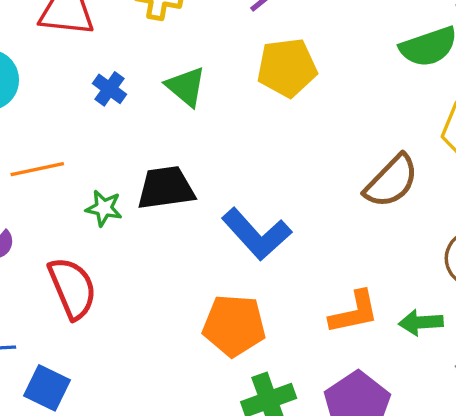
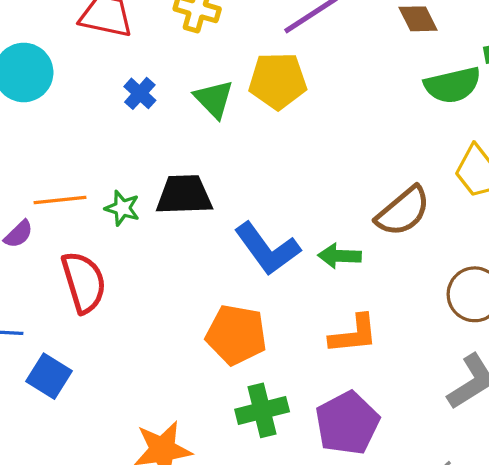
yellow pentagon: (287, 68) -> (278, 81), moved
orange line: (37, 169) -> (60, 200), moved
green arrow: (421, 322) -> (340, 256), moved

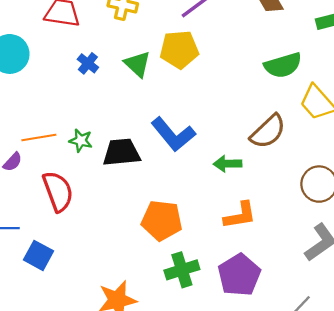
green semicircle: (453, 85) -> (283, 65), moved
black trapezoid: (184, 195) -> (122, 152), moved
blue L-shape: (267, 249) -> (173, 134), moved

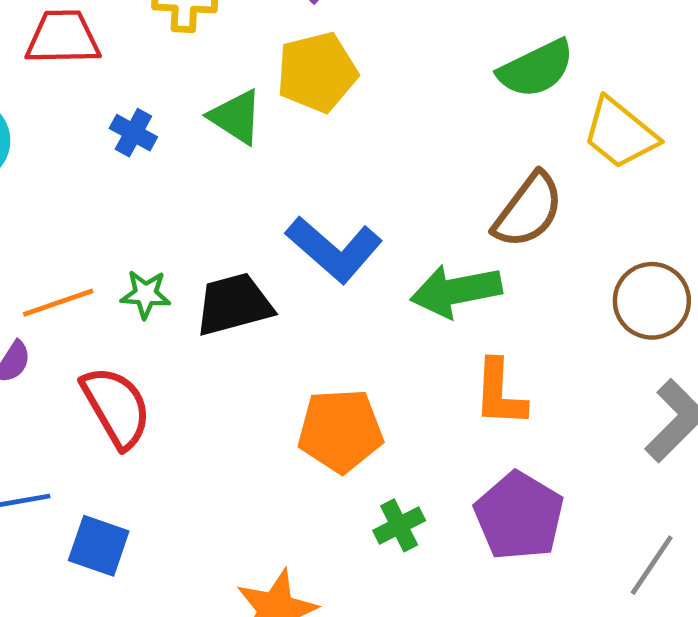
green arrow: (227, 164) -> (456, 291), size x1.5
orange L-shape: (240, 215) -> (500, 393), turned 112
green cross: (182, 270) -> (399, 525), size x0.7

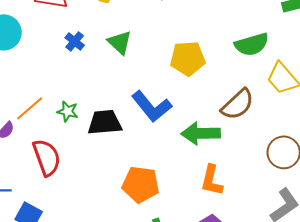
yellow pentagon: (317, 72) -> (188, 58), moved
orange line: (58, 303) -> (30, 108), turned -32

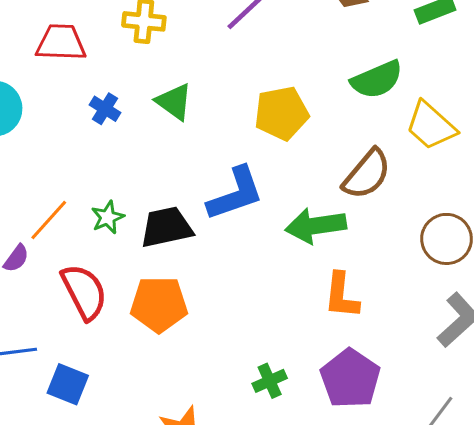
blue L-shape: (152, 106) -> (235, 194), turned -63
green star: (68, 111) -> (108, 217), turned -30
orange pentagon: (141, 184) -> (159, 304), moved

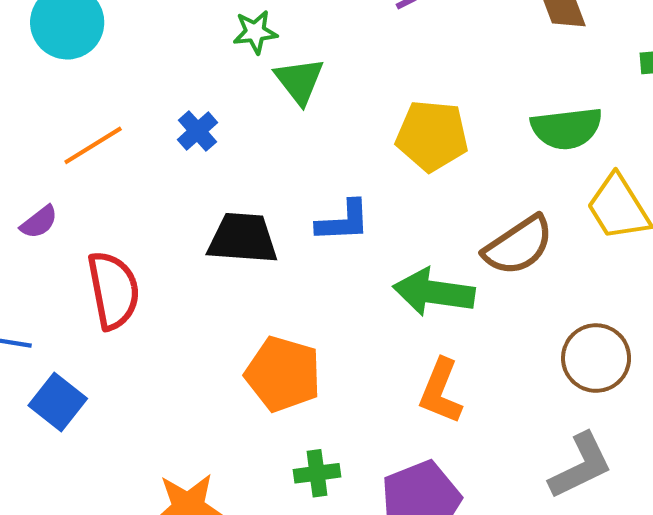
blue cross: (105, 109) -> (197, 131), moved
blue L-shape: (235, 194) -> (343, 221), size x0.7
green star: (108, 217) -> (255, 32), moved
orange line: (49, 220) -> (93, 145), moved
orange pentagon: (159, 304) -> (283, 374), moved

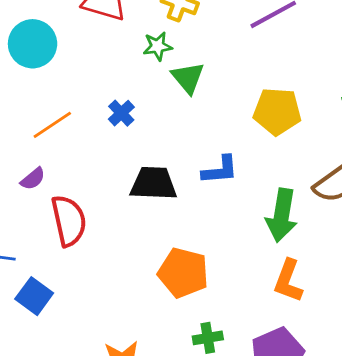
purple semicircle: (39, 222) -> (33, 179), moved
green arrow: (434, 292) -> (282, 215), turned -87

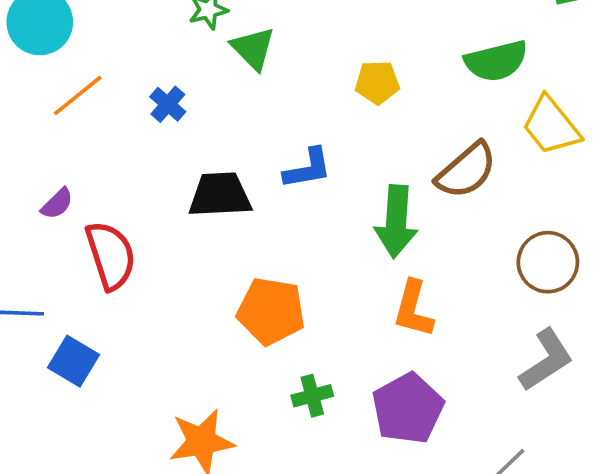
yellow pentagon: (277, 111) -> (377, 82), size x0.7
orange line: (52, 125) -> (78, 95), moved

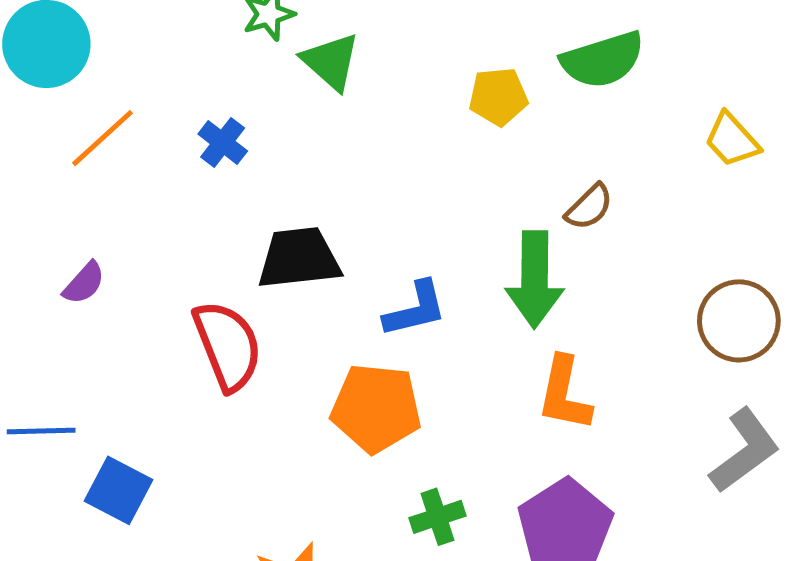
green semicircle: (496, 61) -> (603, 60), moved
yellow trapezoid: (551, 126) -> (732, 140), size x0.7
blue L-shape: (308, 168) -> (415, 309), moved
brown semicircle: (466, 171) -> (589, 207), moved, size x0.6
red semicircle: (111, 255) -> (228, 346), moved

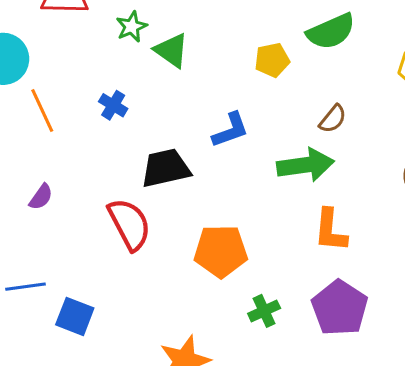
orange line: (103, 138) -> (42, 110), turned -66
green arrow: (535, 279) -> (305, 165), turned -92
blue L-shape: (415, 309) -> (231, 130), moved

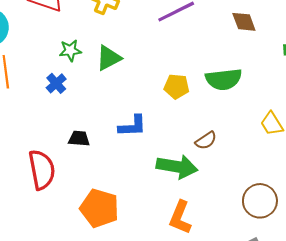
green star: (132, 27) -> (70, 50), moved
green triangle: (171, 50) -> (109, 58), turned 40
black trapezoid: (166, 168) -> (79, 139), size x0.6

